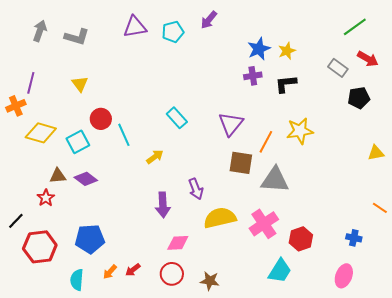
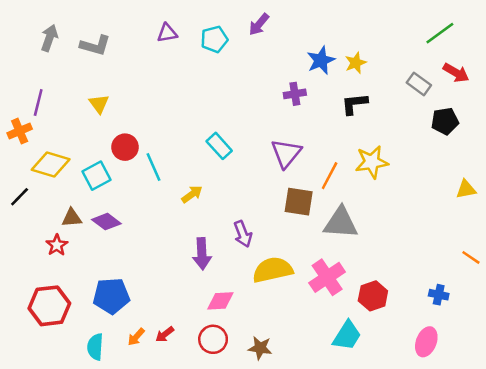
purple triangle: (135, 27) -> (167, 33), size x0.7
purple cross: (253, 76) -> (295, 94), moved
black line: (16, 221) -> (20, 197), moved

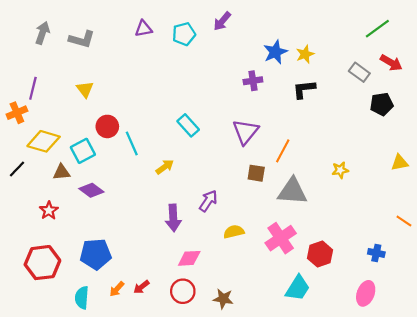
yellow star: (372, 162) -> (340, 170), moved, size x0.6
brown square: (299, 202) -> (256, 173), size x0.7
brown triangle: (72, 218) -> (62, 172), moved
purple arrow: (243, 234) -> (208, 201), turned -125
yellow semicircle: (273, 270) -> (234, 232), size x0.6

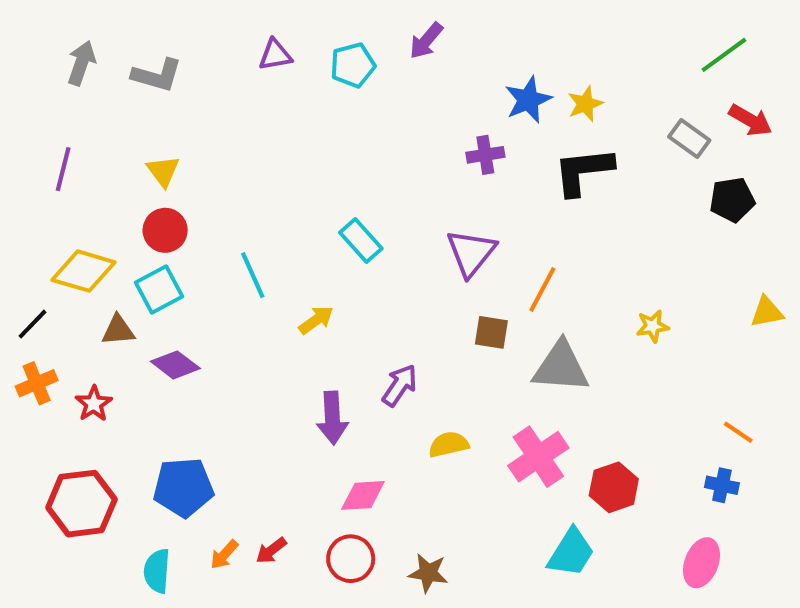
black L-shape: (304, 89) -> (583, 171), size x1.4
orange cross: (17, 113) -> (37, 383), moved
red circle: (107, 126) -> (165, 230), moved
orange line: (404, 221) -> (738, 432), moved

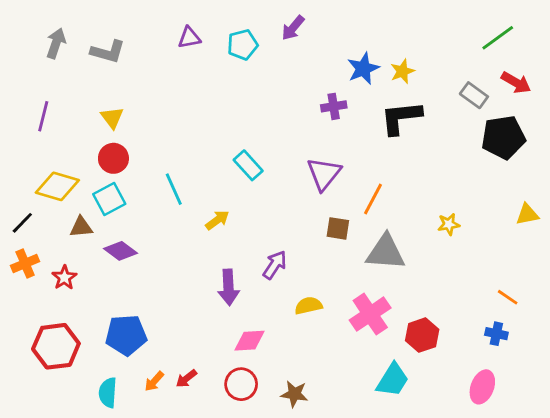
black pentagon: (732, 200) -> (503, 137), size x1.4

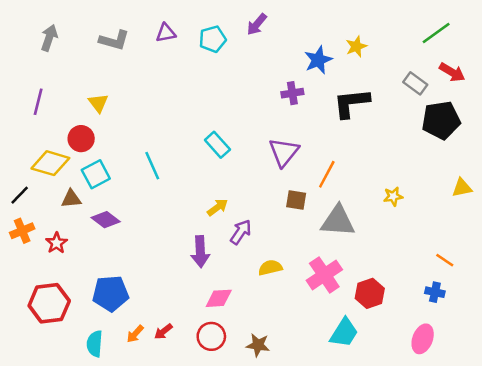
gray L-shape: (108, 52) -> (114, 40), moved
yellow star: (402, 71) -> (356, 46), moved
red circle: (113, 158) -> (81, 139), moved
yellow arrow: (217, 220) -> (217, 207), moved

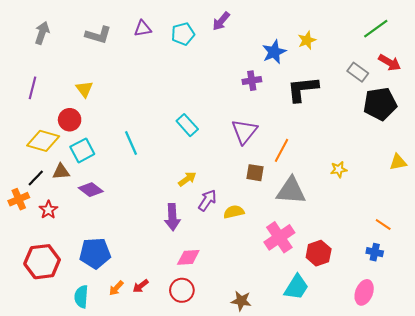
black line: (20, 195) -> (36, 178), moved
yellow semicircle: (270, 268) -> (234, 212), moved
brown star: (258, 345) -> (241, 301), moved

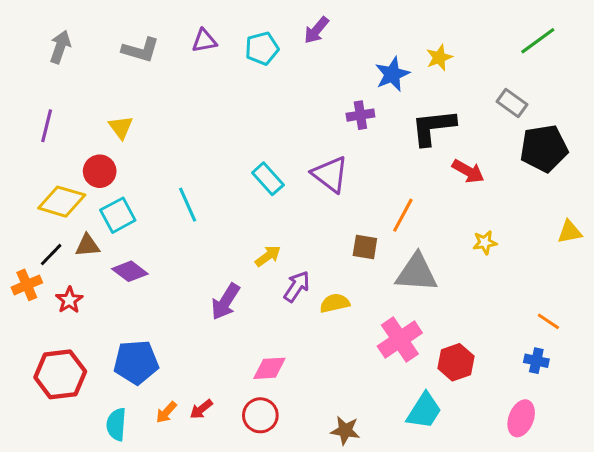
red arrow: (390, 63) -> (468, 171), moved
purple triangle: (244, 131) -> (330, 174), moved, turned -32
purple arrow: (172, 217) -> (225, 302), moved, turned 35

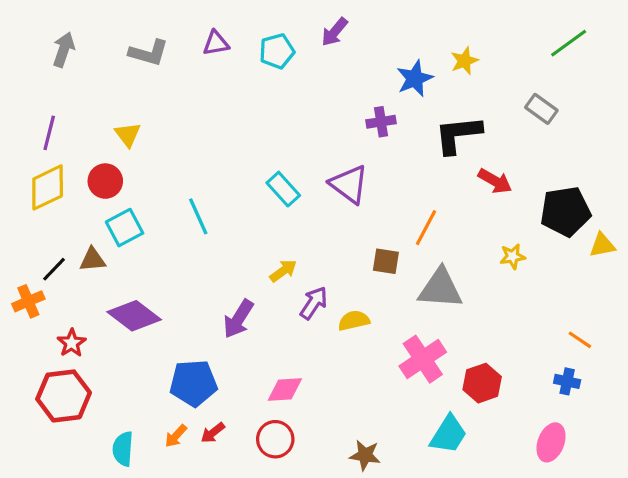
black pentagon: (544, 148) -> (565, 212), moved
yellow diamond: (62, 202) -> (48, 187), moved, turned -42
purple diamond: (130, 271) -> (134, 316), moved, size x1.4
red star: (69, 300) -> (72, 343), moved
blue pentagon: (136, 362) -> (193, 383), moved

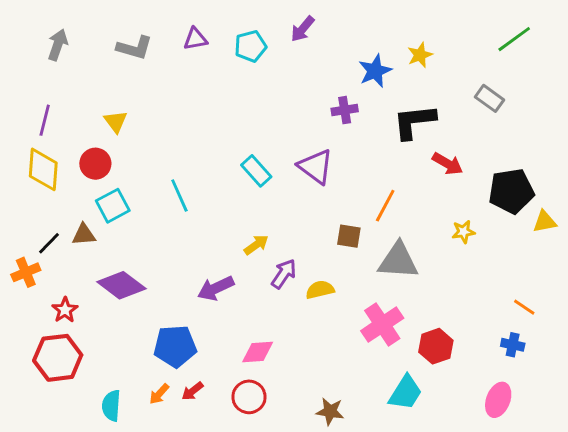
yellow diamond: (48, 187) -> (43, 169), turned -60
purple arrow: (238, 319) -> (216, 288), turned 33

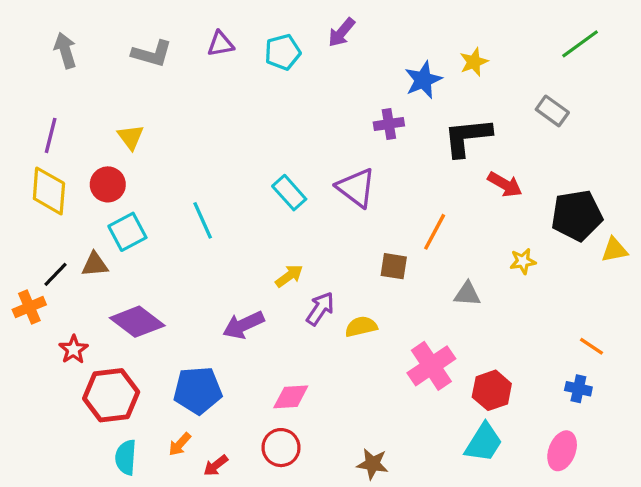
gray arrow: (58, 45) -> (65, 50), turned -36
gray triangle: (398, 261) -> (467, 294), moved, size x0.6
red hexagon: (58, 358) -> (111, 395), moved
red arrow: (192, 391) -> (216, 466), moved
cyan trapezoid: (405, 393) -> (484, 443), moved

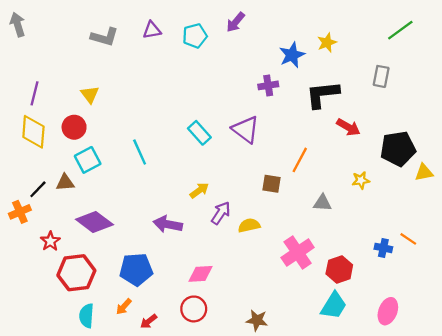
gray arrow: (65, 50) -> (18, 24), moved
gray rectangle: (552, 111) -> (381, 76), turned 65
purple arrow: (243, 325) -> (168, 224), turned 36
blue cross: (578, 389) -> (383, 248), moved

